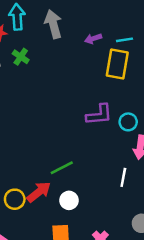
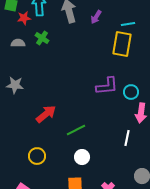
purple arrow: (93, 39) -> (96, 17), moved, turned -40
red arrow: (39, 192) -> (46, 114), moved

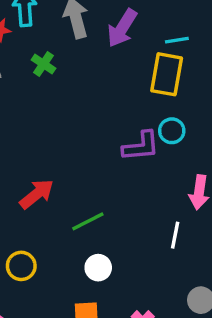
purple arrow: (96, 17) -> (122, 28), size x1.6
green cross: (42, 38) -> (43, 64), moved
cyan circle: (131, 92) -> (172, 131), moved

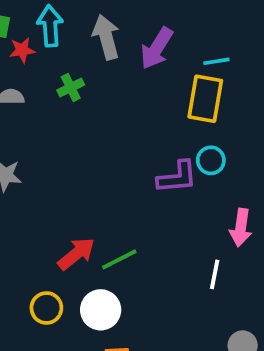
green cross: (43, 64) -> (71, 87), turned 30
red arrow: (37, 194) -> (76, 254), moved
white circle: (98, 268) -> (101, 310), moved, size x1.4

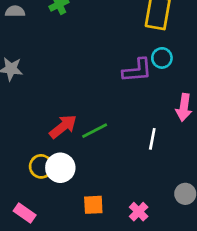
white line: (215, 274) -> (152, 139), moved
white circle: (101, 310) -> (60, 168), moved

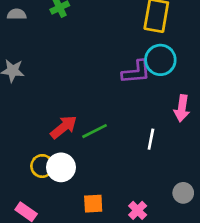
cyan circle: (162, 58) -> (160, 60), size x1.5

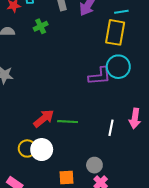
pink arrow: (182, 108) -> (135, 118), moved
green line: (95, 131) -> (68, 122), turned 30
gray circle: (183, 193) -> (94, 165), moved

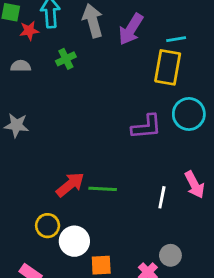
cyan circle: (118, 67) -> (189, 114), moved
pink arrow: (135, 118) -> (194, 185), turned -36
white circle: (42, 150) -> (74, 241), moved
gray circle: (94, 165) -> (170, 255), moved

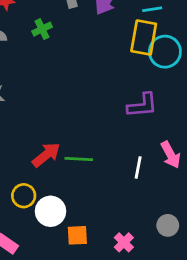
cyan circle: (189, 114) -> (165, 52), moved
purple L-shape: (146, 127) -> (142, 105), moved
gray circle: (170, 255) -> (168, 225), moved

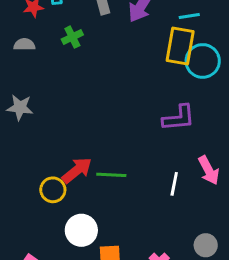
yellow circle: (24, 196) -> (53, 190), moved

